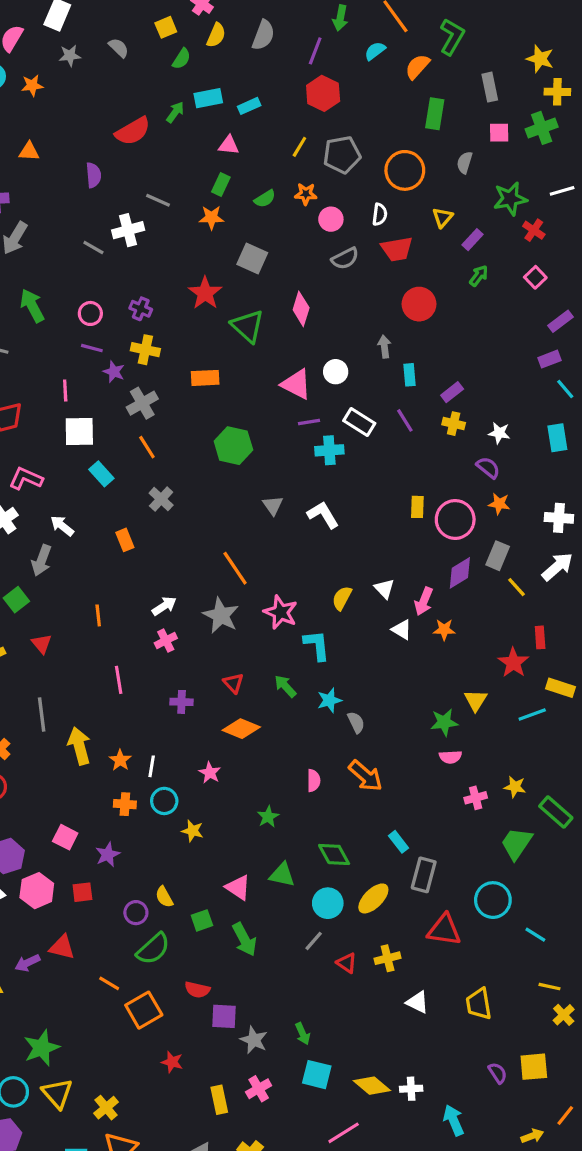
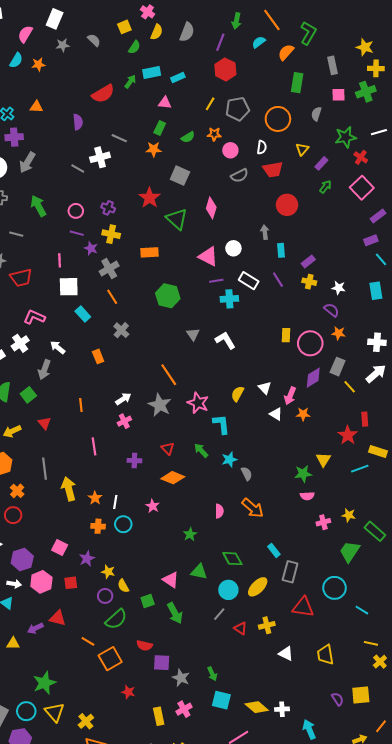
pink square: (535, 277) -> (362, 188), size x1.6
yellow star: (193, 831) -> (108, 572), moved

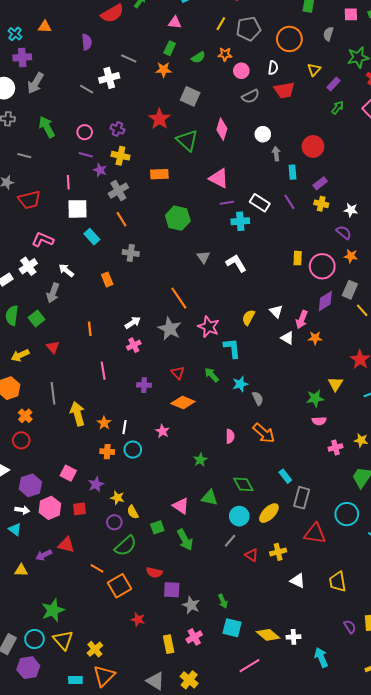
red circle: (287, 205) -> (313, 146), moved
white circle: (233, 248) -> (263, 134), moved
gray cross: (121, 330) -> (131, 253), turned -35

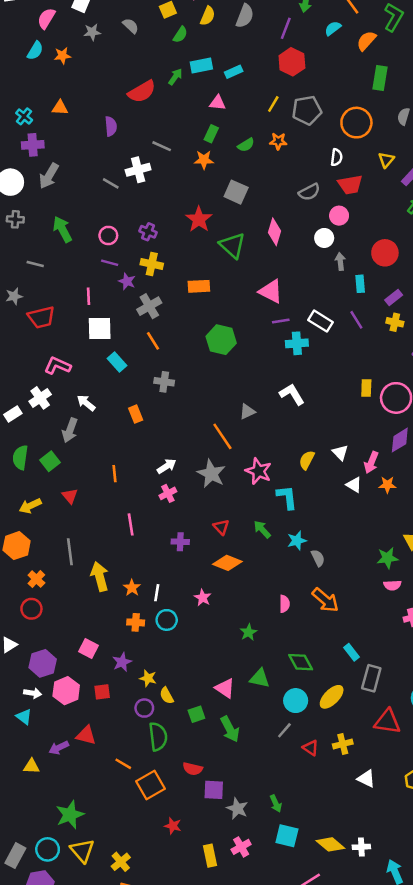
pink circle: (241, 71) -> (339, 216), moved
gray triangle: (203, 257) -> (247, 412), moved, turned 40
green semicircle: (126, 546) -> (158, 737), turned -55

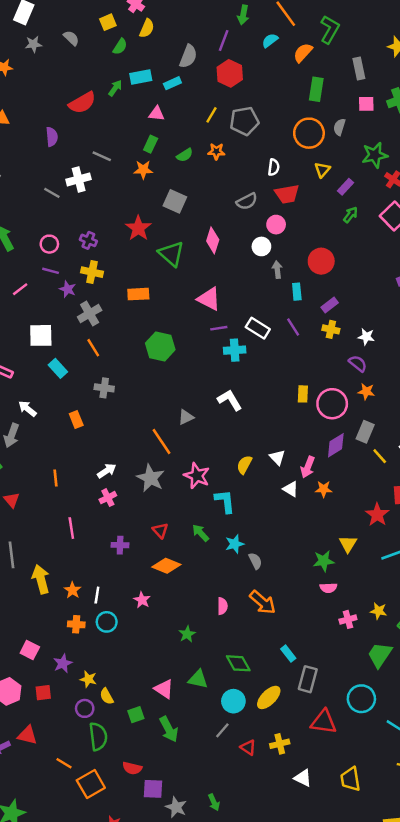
gray semicircle: (245, 16) -> (188, 56), moved
orange circle: (356, 123) -> (309, 133), moved
pink line: (88, 296) -> (20, 289), moved, turned 56

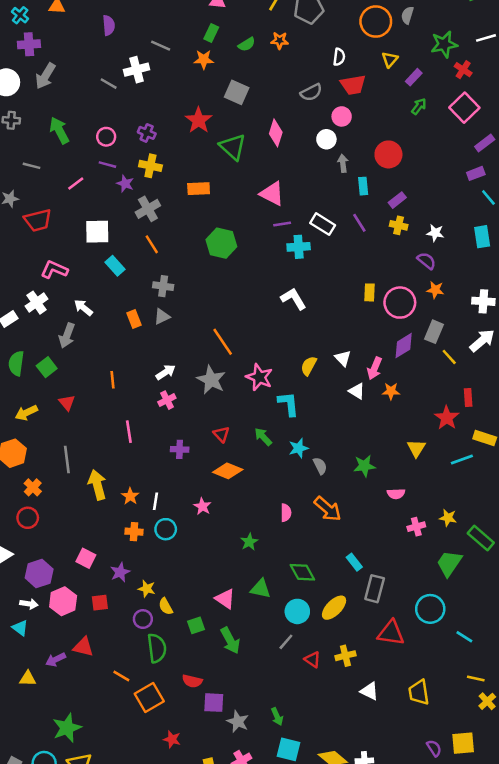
gray triangle: (186, 417) -> (162, 316), moved
green star: (324, 561) -> (364, 466), moved

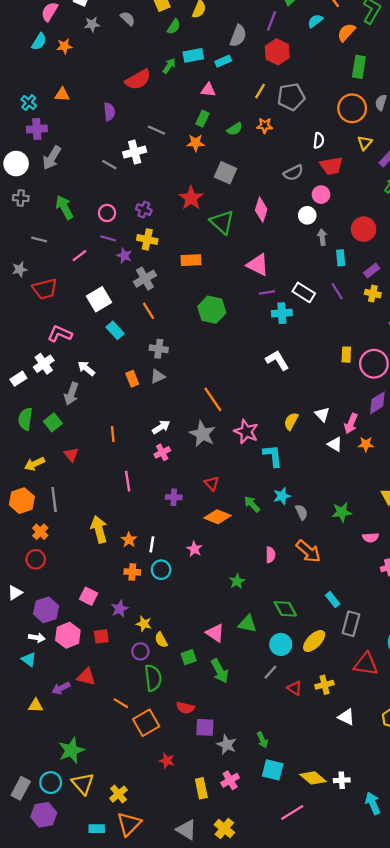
white square: (97, 232) -> (99, 299), turned -30
green arrow: (263, 437) -> (252, 504), moved
gray line: (67, 460) -> (54, 500), moved

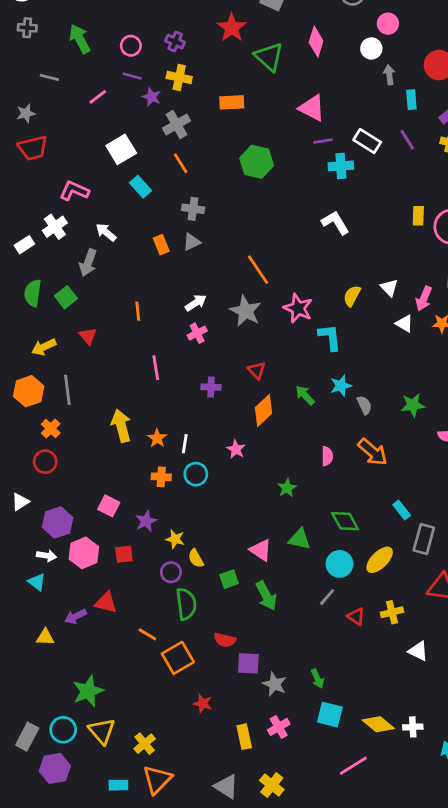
red trapezoid: (45, 289) -> (33, 148), moved
orange diamond: (217, 517) -> (264, 411), turned -65

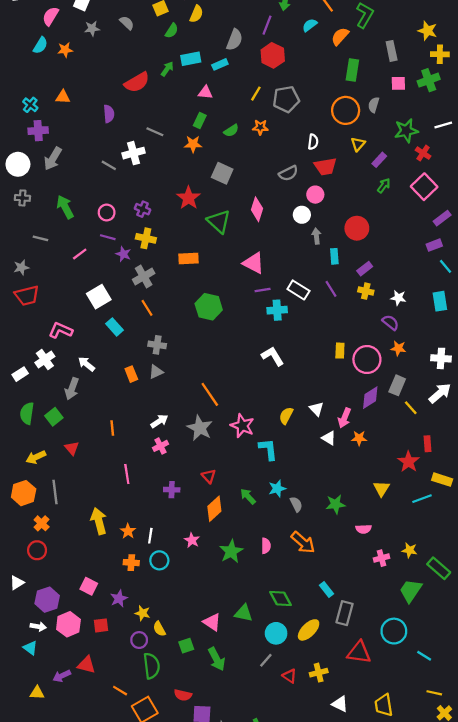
green star: (287, 488) -> (231, 551), moved, size x1.5

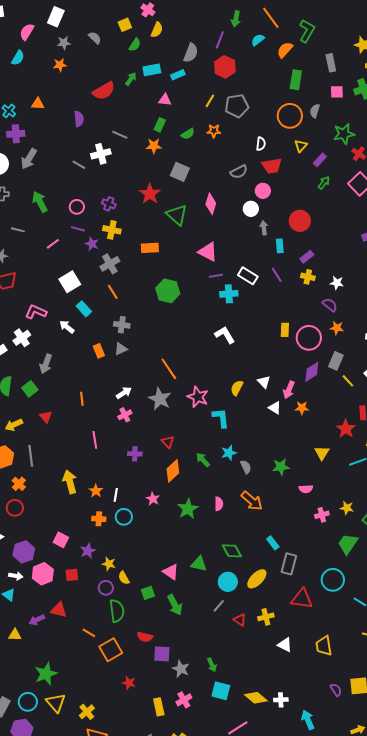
orange star: (65, 50) -> (60, 65), moved
white arrow: (86, 364) -> (67, 327), moved

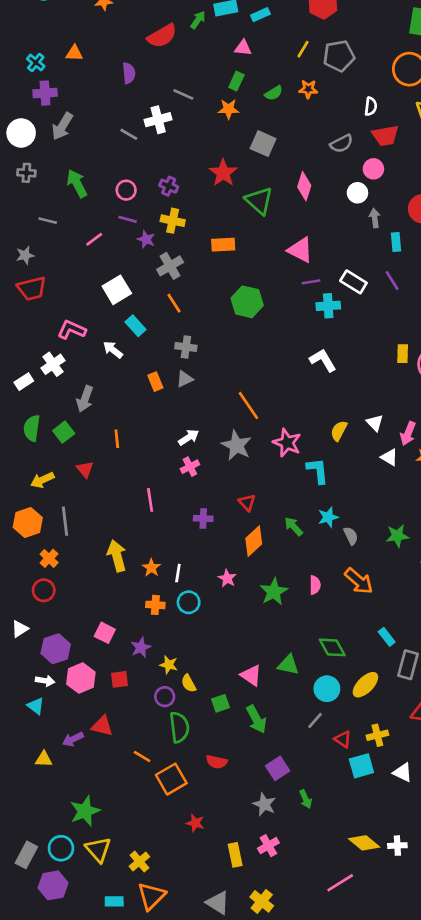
orange line: (82, 399) -> (117, 439), moved
purple square: (162, 654) -> (278, 768), moved, turned -36
cyan square: (221, 691) -> (361, 766), moved, turned -30

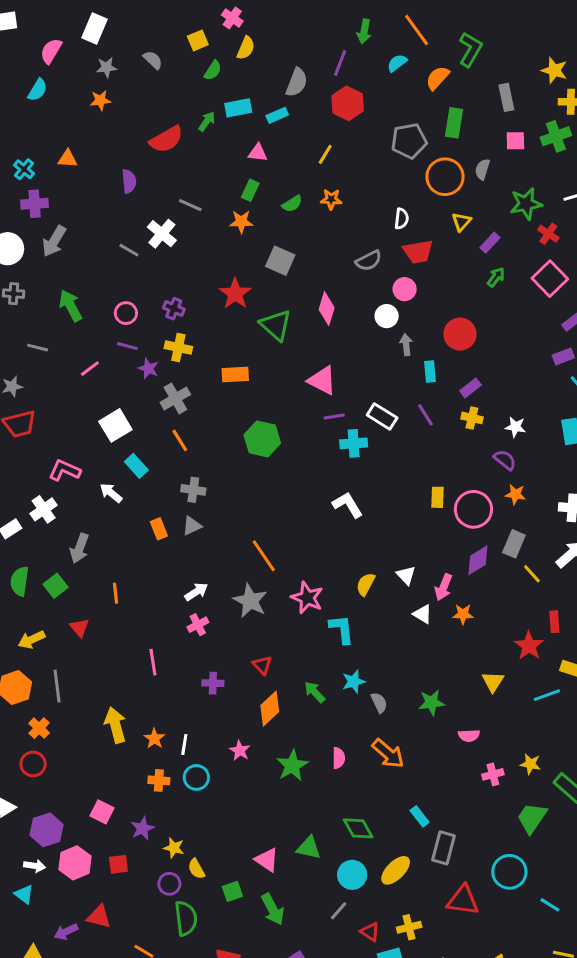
gray pentagon: (339, 56) -> (409, 141), moved
white cross: (158, 120) -> (162, 234), turned -35

